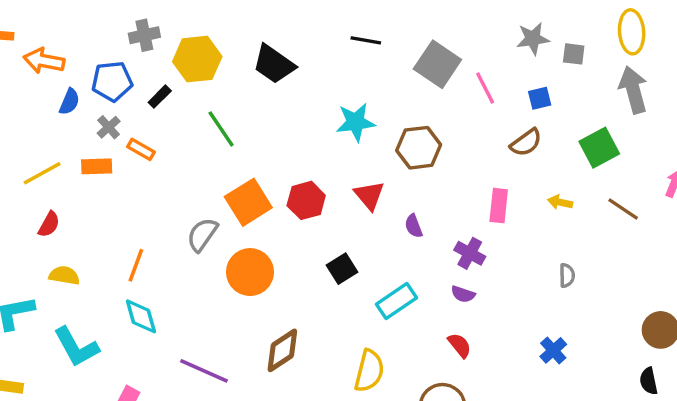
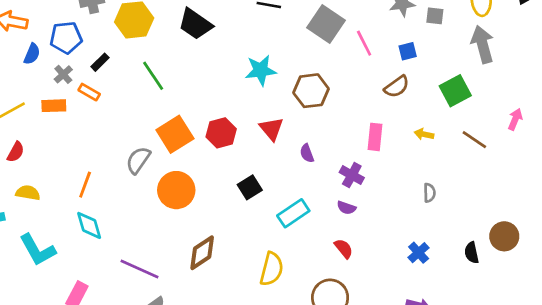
black rectangle: (160, 97) -> (100, 62), moved
black semicircle: (649, 381) -> (472, 253), moved

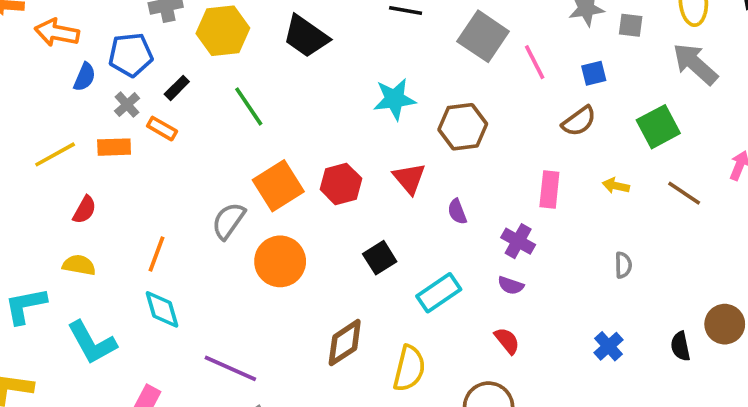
gray arrow: (482, 44) -> (695, 64), turned -33
red semicircle: (16, 152) -> (85, 210), moved
brown diamond: (202, 253) -> (345, 343), moved

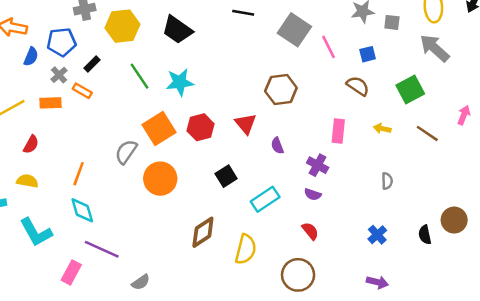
cyan star: (394, 99) -> (180, 82), moved
brown semicircle: (579, 121) -> (358, 86), turned -110
purple line: (230, 368) -> (102, 249), moved

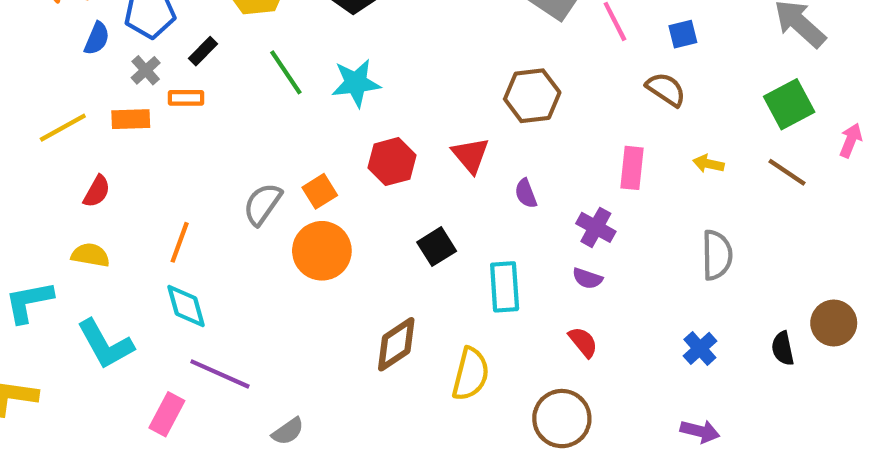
green square: (410, 90) -> (789, 104), moved
orange rectangle: (82, 91) -> (186, 98), turned -30
orange square: (159, 129) -> (320, 191), moved, size x0.6
gray semicircle: (387, 181) -> (717, 255), size x1.6
cyan rectangle: (265, 199) -> (505, 287), turned -60

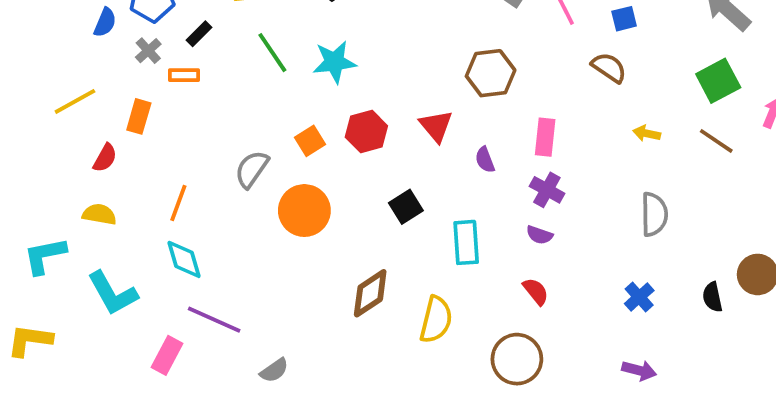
orange rectangle: (131, 119) -> (139, 116), moved, turned -72
pink rectangle: (632, 168) -> (545, 137), moved
orange square: (320, 191) -> (310, 141), moved

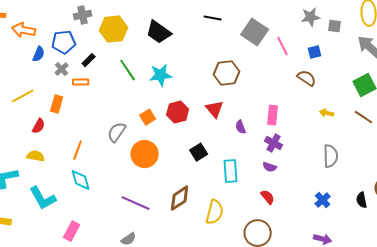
brown hexagon: (491, 73) -> (227, 73), moved
purple line: (214, 320) -> (136, 203), moved

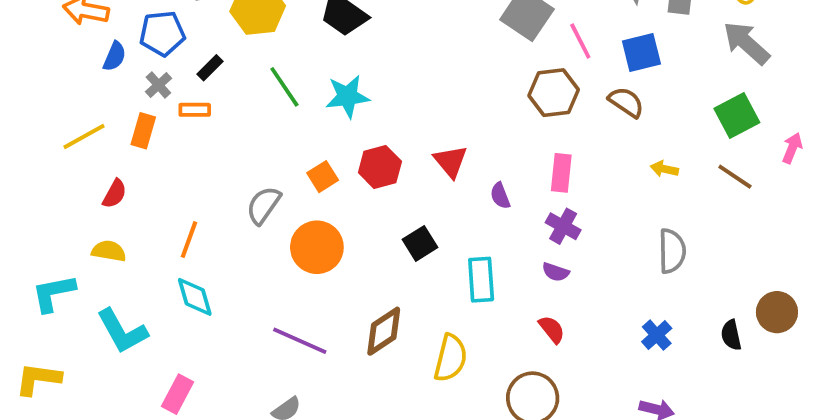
blue square: (315, 52) -> (641, 53), size x1.5
brown hexagon: (227, 73) -> (554, 93), moved
orange rectangle: (57, 104) -> (143, 131), moved

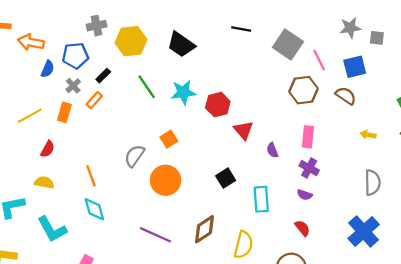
orange rectangle: (195, 110) -> (94, 100), turned -48
red hexagon: (380, 167) -> (218, 105), moved
orange line: (189, 240) -> (91, 176), turned -40
blue cross: (657, 335) -> (364, 231), size x1.8

